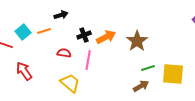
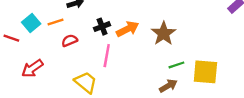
red semicircle: (64, 53) -> (69, 41), moved, turned -32
red arrow: (24, 71) -> (32, 68), turned -90

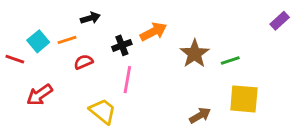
orange arrow: (128, 29) -> (153, 32), moved
green line: (176, 65) -> (230, 61), moved

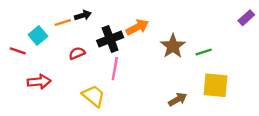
orange line: (67, 40) -> (63, 22), moved
black cross: (122, 45) -> (110, 39), size x1.5
red arrow: (40, 95) -> (39, 82), turned -150

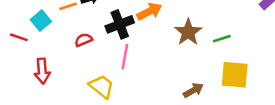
red arrow: (39, 82) -> (42, 71), turned 90

